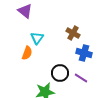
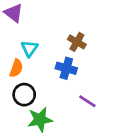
blue cross: (84, 53) -> (66, 68), moved
black circle: (60, 73) -> (24, 95), moved

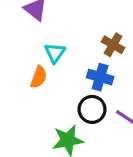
black circle: (24, 95) -> (92, 109), moved

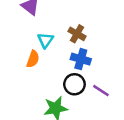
brown cross: (113, 45) -> (77, 34), moved

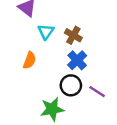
cyan triangle: (45, 40) -> (46, 32), moved
blue cross: (81, 59) -> (77, 60), turned 30

